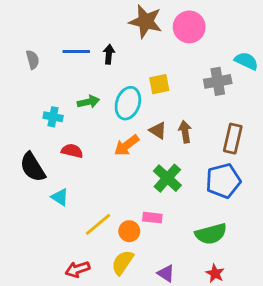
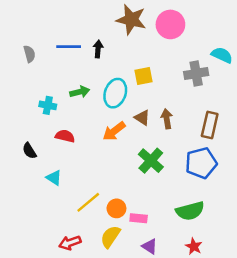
black semicircle: (33, 167) -> (29, 151), size x0.6
pink rectangle: (152, 218) -> (139, 218), moved

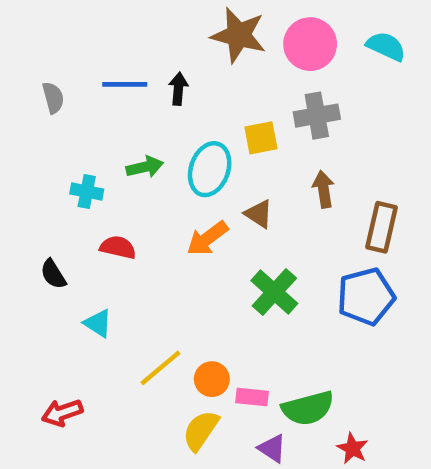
cyan semicircle: (222, 55) -> (386, 46), moved
gray cross: (196, 74) -> (317, 116), moved
brown arrow: (167, 119) -> (323, 189), moved
green semicircle: (190, 211) -> (308, 408), moved
red arrow: (70, 243) -> (62, 413), moved

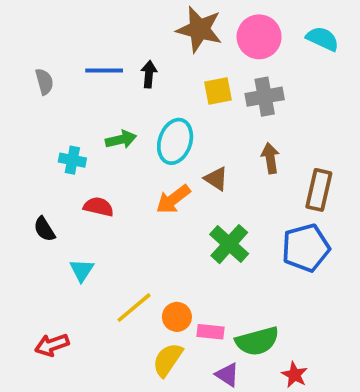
yellow square: (261, 138) -> (218, 91), moved
cyan triangle: (98, 323) -> (82, 270), turned 30

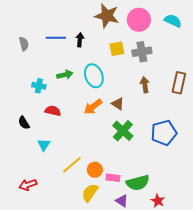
cyan ellipse: (175, 141) -> (94, 76), turned -40
brown triangle: (216, 179) -> (118, 104), moved
brown rectangle: (319, 190) -> (179, 83), moved

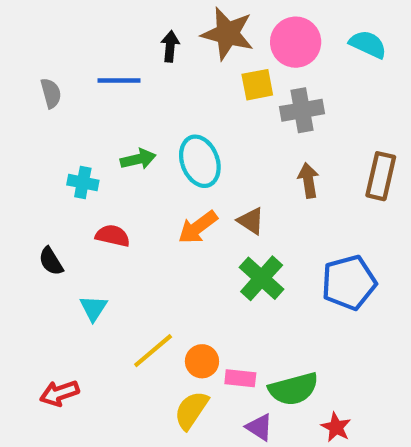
black arrow: (80, 40) -> (170, 46), moved
yellow square: (117, 49) -> (257, 85), moved

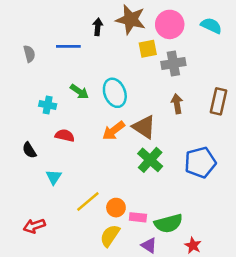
green arrow: (138, 159) -> (79, 92), turned 48
brown triangle: (251, 221) -> (144, 127), size x1.5

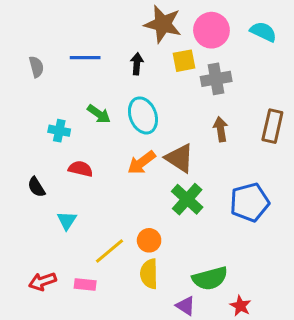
black arrow: (98, 27) -> (137, 64), moved
orange circle: (116, 208) -> (149, 240), moved
pink rectangle: (138, 217) -> (85, 284), moved
yellow semicircle: (110, 236) -> (149, 274), moved, turned -35

